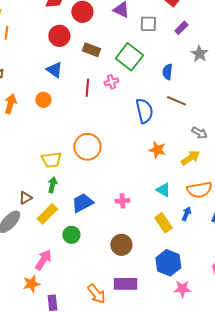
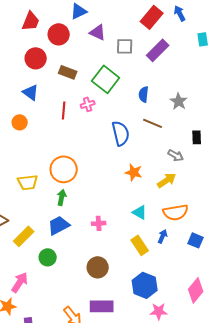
purple rectangle: (181, 28) -> (158, 50), size x1.6
gray star: (199, 54) -> (179, 101), moved
green arrow: (52, 185) -> (62, 197), moved

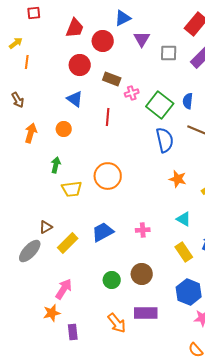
purple triangle: (98, 32) -> (142, 39), turned 36
green square: (106, 79) -> (160, 105), moved
pink cross: (88, 104) -> (132, 93), moved
green arrow: (62, 197) -> (56, 165), moved
green circle: (48, 257) -> (112, 280), moved

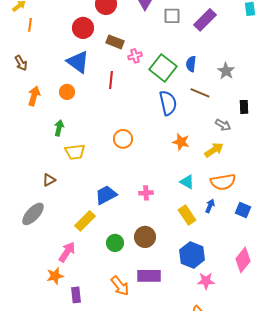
blue triangle: (75, 99) -> (78, 62), size x1.4
orange circle: (108, 176) -> (123, 139), moved, size x0.7
brown triangle: (46, 227) -> (49, 180), moved
yellow rectangle: (68, 243) -> (85, 221), moved

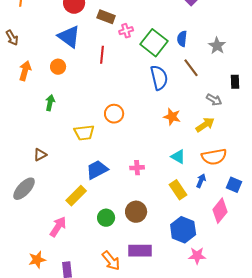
brown line: (200, 93) -> (191, 68), turned 30
yellow trapezoid: (75, 152) -> (84, 133), moved
pink diamond: (243, 260) -> (220, 211), moved
orange star: (55, 276) -> (37, 260), moved

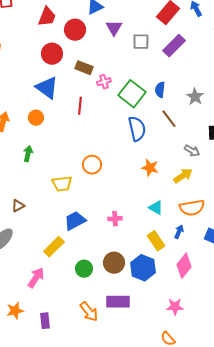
pink diamond: (220, 211) -> (184, 266), moved
blue hexagon: (183, 230) -> (143, 268), moved

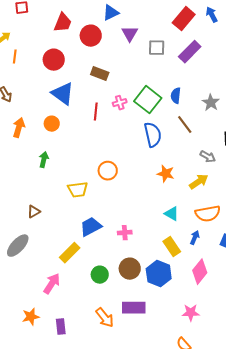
red circle: (52, 54) -> (54, 60), moved
pink cross: (104, 82) -> (120, 103), moved
pink cross: (115, 219) -> (125, 233), moved

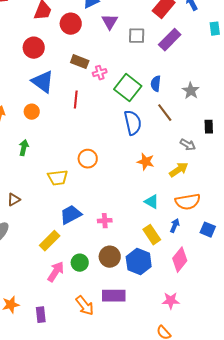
pink cross: (120, 103) -> (100, 73), moved
pink arrow: (52, 284) -> (56, 272), moved

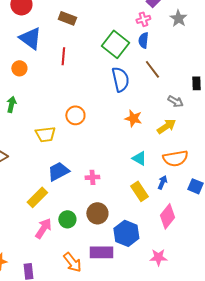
pink cross: (100, 73) -> (143, 19), moved
gray star: (191, 91) -> (178, 18), moved
blue hexagon: (139, 262) -> (126, 233), moved

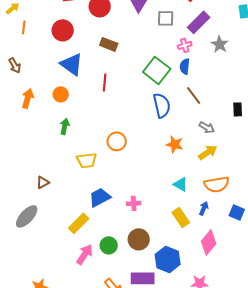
gray arrow: (175, 101) -> (207, 127), moved
green arrow: (11, 104) -> (65, 126), moved

